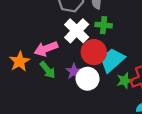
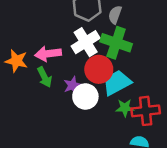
green cross: (104, 25) -> (116, 43), size x1.6
orange star: (20, 61) -> (16, 61), turned 30

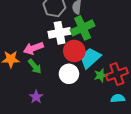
white cross: (86, 42) -> (60, 33), turned 35
green cross: (116, 43) -> (83, 28), turned -30
purple star: (72, 85) -> (36, 97), moved

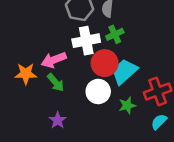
green cross: (83, 28) -> (115, 34), size x0.6
green star: (101, 75) -> (127, 105), moved
cyan semicircle: (118, 98) -> (159, 122), turned -40

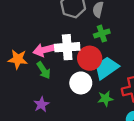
white cross: (86, 41) -> (67, 47), moved

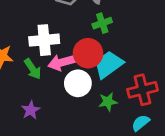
white cross: (67, 47) -> (44, 40), moved
pink arrow: (44, 50) -> (62, 62), moved

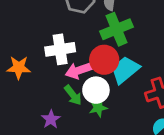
green cross: (102, 23) -> (116, 29), size x1.6
green arrow: (33, 69) -> (73, 95), moved
green star: (108, 102) -> (98, 108), moved

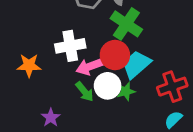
green cross: (116, 29) -> (126, 24), turned -32
green star: (98, 108) -> (126, 91), moved
purple star: (51, 119) -> (51, 118), moved

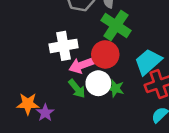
cyan trapezoid: (136, 64) -> (148, 62), moved
orange star: (29, 65) -> (28, 104), moved
green star: (126, 91) -> (115, 88), turned 30

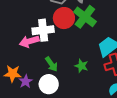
red circle: (105, 54) -> (64, 18), moved
pink arrow: (82, 65) -> (29, 41), moved
white circle: (98, 83) -> (49, 84), moved

